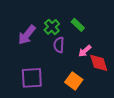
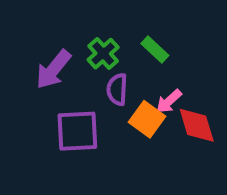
purple square: (32, 78) -> (77, 131), moved
orange square: (74, 81) -> (147, 119), moved

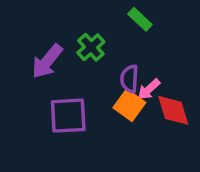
green rectangle: (155, 50) -> (140, 19), moved
purple semicircle: (117, 89) -> (129, 79), moved

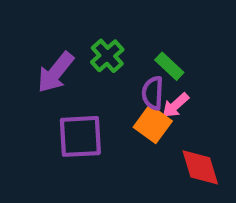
green rectangle: (140, 19) -> (169, 66), moved
red diamond: (173, 110) -> (200, 167), moved

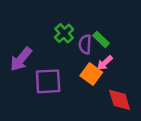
purple arrow: (56, 72) -> (21, 59), moved
purple semicircle: (153, 93) -> (85, 44), moved

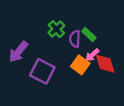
purple square: (48, 81) -> (42, 71), turned 30
red diamond: (120, 100) -> (105, 64), moved

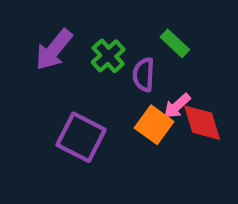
green rectangle: (89, 34) -> (175, 43), moved
purple arrow: (18, 52) -> (54, 50), moved

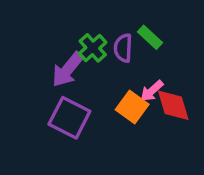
purple arrow: (54, 50) -> (68, 69), moved
purple semicircle: (144, 75) -> (123, 48), moved

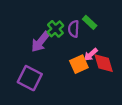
orange square: (132, 107) -> (79, 64), turned 30
purple square: (69, 118) -> (30, 78), moved

